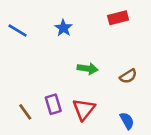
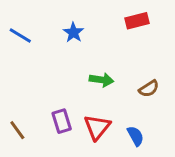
brown line: (25, 112) -> (17, 130), moved
blue semicircle: (127, 121) -> (135, 136), moved

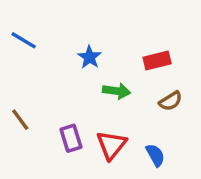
red rectangle: (137, 21) -> (157, 61), moved
blue star: (73, 32) -> (89, 57), moved
brown line: (17, 130) -> (20, 120), moved

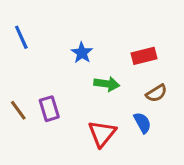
blue line: (24, 40) -> (21, 37), turned 35
purple rectangle: (71, 138) -> (49, 109), moved
blue semicircle: (155, 155) -> (142, 123), moved

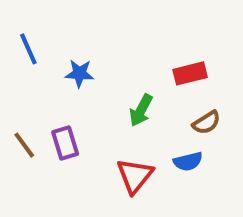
blue star: (82, 53) -> (79, 73), moved, turned -30
green arrow: (107, 84) -> (141, 110), turned 110
blue semicircle: (142, 123) -> (188, 161), turned 105

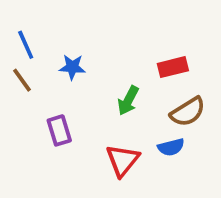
brown semicircle: (206, 123) -> (188, 112), size x1.4
brown line: (24, 145) -> (22, 80), moved

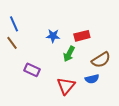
blue star: (72, 67) -> (53, 36), moved
red rectangle: (173, 67) -> (82, 36), moved
purple rectangle: (59, 130) -> (32, 70), turned -49

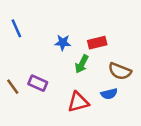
brown line: (12, 43) -> (13, 87), moved
brown semicircle: (101, 60) -> (120, 71), turned 54
red triangle: (66, 86) -> (78, 102), turned 36

